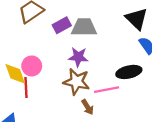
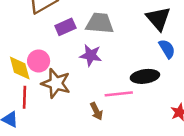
purple rectangle: (62, 25) -> (65, 27), moved
brown star: (77, 82) -> (56, 83), moved
red line: (26, 88) -> (25, 97), moved

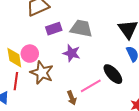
black ellipse: (145, 76) -> (113, 74), turned 50
pink line: (119, 94) -> (91, 86), turned -30

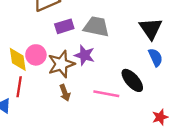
brown star: (42, 73) -> (61, 64), moved, turned 30
pink line: (91, 86) -> (106, 94), turned 40
brown arrow: (72, 98) -> (65, 93), moved

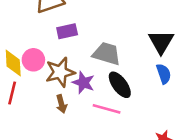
gray trapezoid: (96, 27) -> (107, 54), moved
purple star: (85, 55) -> (83, 83), moved
black ellipse: (132, 80) -> (120, 85), moved

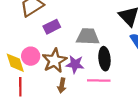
black ellipse: (120, 85) -> (104, 59), turned 45
brown arrow: (61, 104) -> (62, 86), turned 40

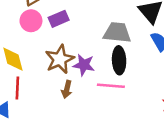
gray trapezoid: (88, 37) -> (117, 33), moved
pink circle: (31, 56) -> (31, 21), moved

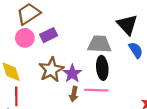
purple star: (84, 65) -> (72, 73), turned 30
brown arrow: (67, 89) -> (74, 94), moved

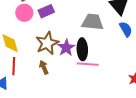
black ellipse: (102, 68) -> (82, 49), moved
brown arrow: (74, 94) -> (44, 67), moved, turned 144

